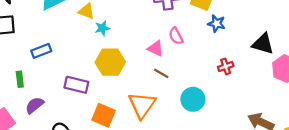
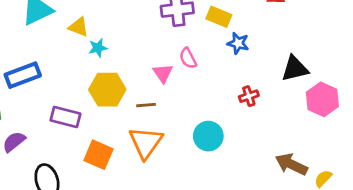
black triangle: (263, 44) -> (295, 69), turned -30
pink triangle: (156, 48) -> (163, 73), turned 30
blue rectangle: (41, 51) -> (23, 75), size x1.4
brown line: (161, 73) -> (146, 105), moved, turned -35

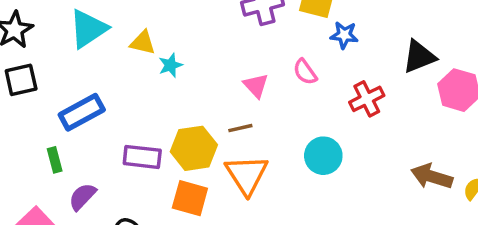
pink semicircle: (188, 58) -> (305, 72), moved
yellow hexagon: (107, 90) -> (194, 148), moved
red cross: (249, 96) -> (367, 99), size x1.4

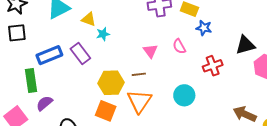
purple rectangle: (142, 157) -> (80, 53), moved, turned 40
green rectangle: (55, 160) -> (31, 81), size x1.6

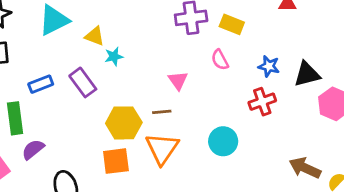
blue star: (204, 28) -> (269, 66), moved
pink semicircle: (179, 46) -> (220, 60), moved
blue rectangle: (49, 55) -> (41, 84), size x0.7
orange square: (106, 111) -> (116, 161), turned -30

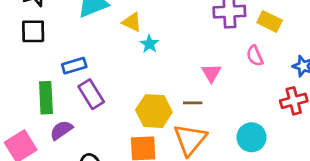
cyan star: (114, 56) -> (149, 44), turned -30
purple rectangle: (83, 82) -> (91, 94), moved

